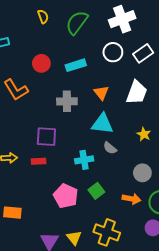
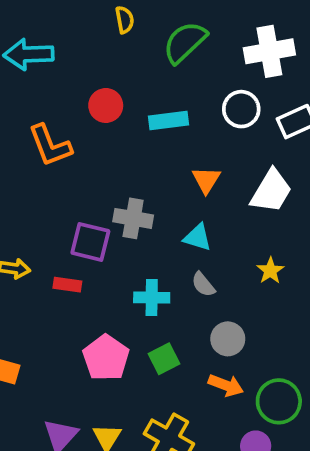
gray cross: (67, 101) -> (133, 218), moved
cyan triangle: (102, 124) -> (197, 237), size x0.7
gray circle: (142, 173) -> (228, 339), moved

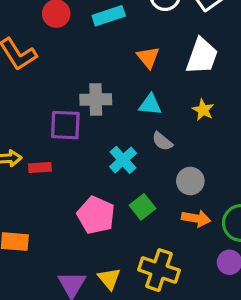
yellow star: (270, 271) -> (203, 110), moved
red rectangle: (67, 285) -> (40, 168), moved
cyan cross: (152, 298) -> (123, 160), turned -32

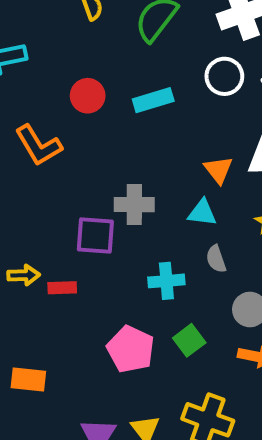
orange triangle: (148, 57) -> (218, 170), moved
gray semicircle: (162, 141) -> (216, 259), turned 30
cyan cross: (123, 160) -> (166, 281), turned 36

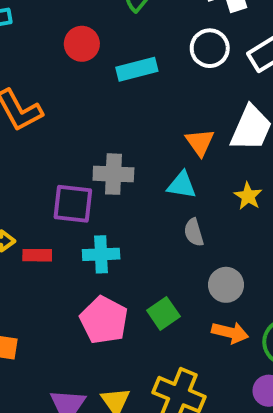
red circle: (88, 96) -> (82, 44), moved
cyan cross: (166, 281) -> (101, 254), moved

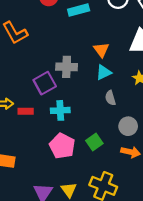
orange triangle: (200, 142) -> (101, 50), moved
cyan triangle: (182, 185) -> (104, 72), turned -35
purple square: (73, 204) -> (45, 83), turned -35

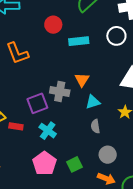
orange triangle: (101, 50) -> (82, 80), moved
cyan cross: (60, 110) -> (48, 131), turned 30

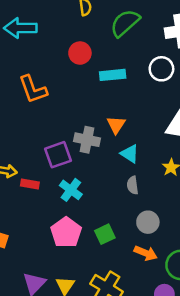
cyan triangle: (93, 102) -> (130, 154), turned 49

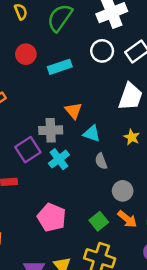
cyan cross: (71, 190) -> (59, 159), moved, turned 30
green square: (105, 234) -> (99, 221), moved
orange arrow: (146, 253) -> (127, 219), turned 30

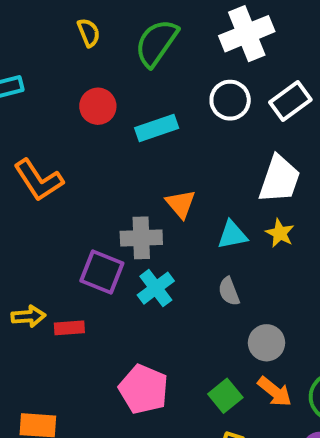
cyan triangle: (92, 134) -> (232, 235), moved, turned -30
yellow star: (132, 137) -> (280, 233), moved
purple square: (28, 150) -> (102, 272), turned -35

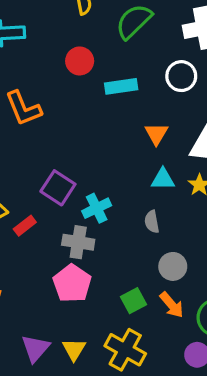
orange triangle: (181, 204) -> (156, 134), moved
gray cross: (141, 238) -> (78, 242), moved
red rectangle: (69, 328) -> (25, 226), turned -45

